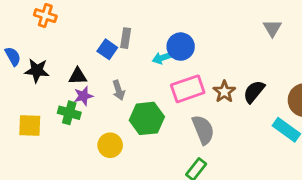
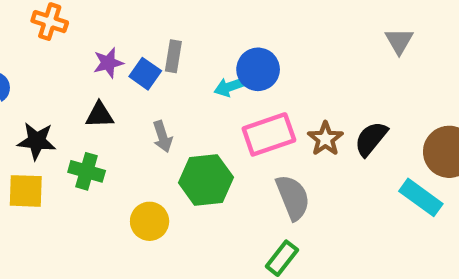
black star: (37, 71) -> (37, 141), moved
purple star: (83, 96) -> (108, 63), moved

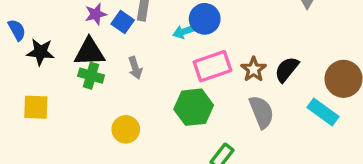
black triangle: (100, 115) -> (89, 52), size x1.5
black star: (37, 141) -> (41, 52), moved
green cross: (87, 171) -> (91, 76), moved
green hexagon: (206, 180) -> (194, 107), moved
gray semicircle: (293, 197) -> (261, 112), moved

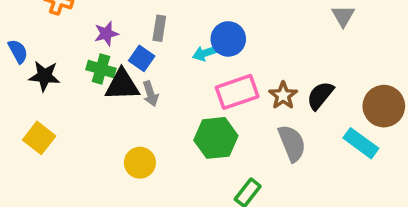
blue square: (123, 22) -> (142, 58), moved
black triangle: (89, 52) -> (122, 85), moved
green cross: (91, 76) -> (101, 69), moved
yellow square: (36, 107) -> (39, 138), turned 36

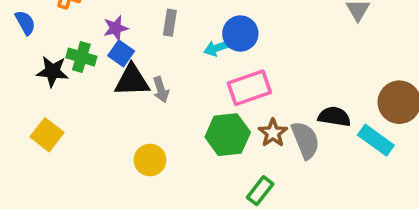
blue semicircle: (18, 51) -> (25, 23), moved
blue square: (142, 58) -> (121, 53), moved
green cross: (101, 69) -> (81, 57), moved
brown star: (283, 95) -> (273, 133), moved
black semicircle: (320, 95) -> (334, 117), moved, turned 60

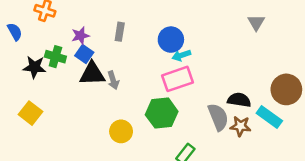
cyan arrow: (217, 48) -> (181, 55), moved
brown star: (273, 133) -> (240, 126), moved, turned -30
yellow circle: (150, 160) -> (121, 131), moved

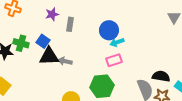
purple star: (80, 36) -> (52, 14), moved
pink rectangle: (177, 79) -> (114, 60), size x0.7
gray arrow: (113, 80) -> (65, 61), turned 120

